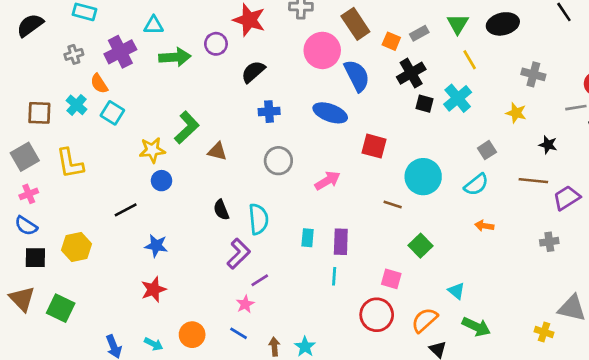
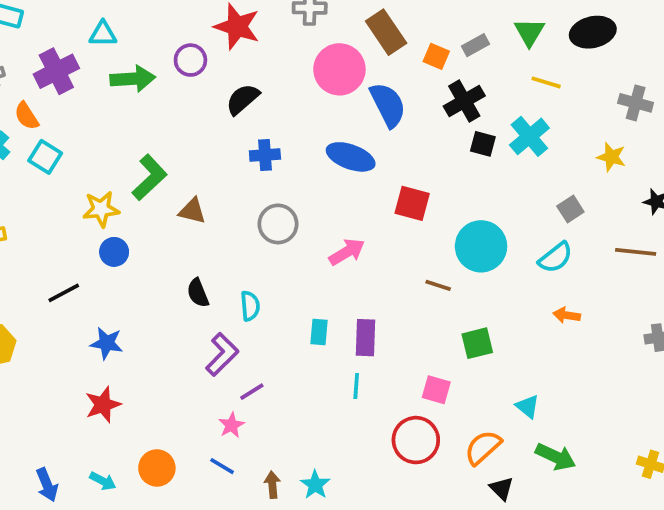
yellow line: (470, 60) -> (546, 82), turned -42
cyan semicircle: (258, 219) -> (250, 306), size x0.7
green square: (420, 246) -> (477, 343), turned 30

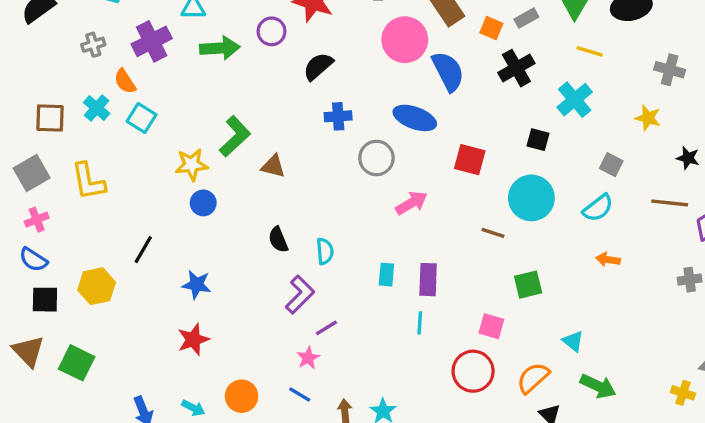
black square: (483, 144) -> (538, 140), moved
gray square: (570, 209) -> (611, 165), turned -30
gray circle: (278, 224) -> (376, 158), moved
black line: (64, 293) -> (143, 250), moved, turned -32

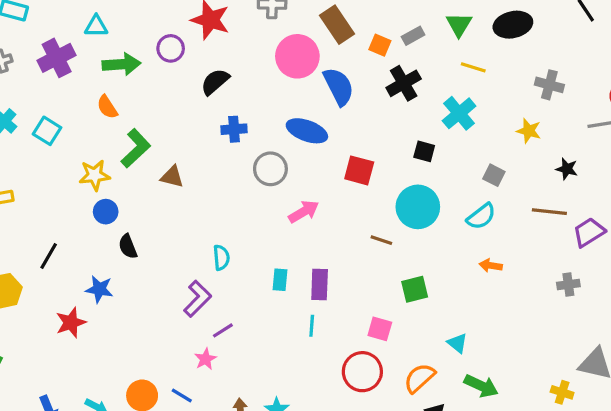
orange semicircle: (125, 81) -> (107, 107), moved
black semicircle: (278, 240) -> (128, 246), moved
red star: (193, 340) -> (71, 323), moved
blue line: (300, 394) -> (182, 395), moved

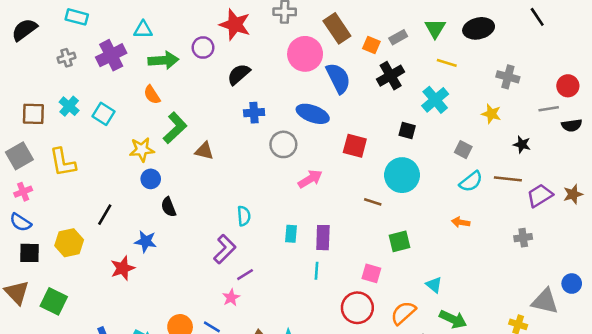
cyan semicircle: (481, 216) -> (471, 181), moved

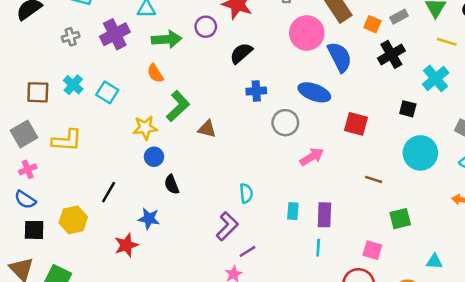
yellow L-shape: (63, 162) -> (67, 140), turned -76
cyan circle: (402, 175) -> (420, 153), moved
cyan triangle: (434, 285) -> (434, 262), turned -36

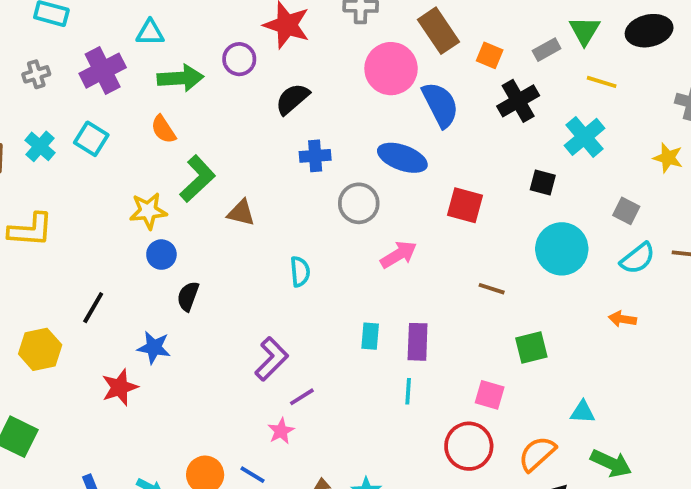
gray rectangle: (399, 17) -> (547, 50), moved
cyan square: (107, 92) -> (91, 139), moved
black semicircle: (172, 185) -> (188, 296), turned 42
cyan semicircle: (246, 193) -> (300, 272), moved

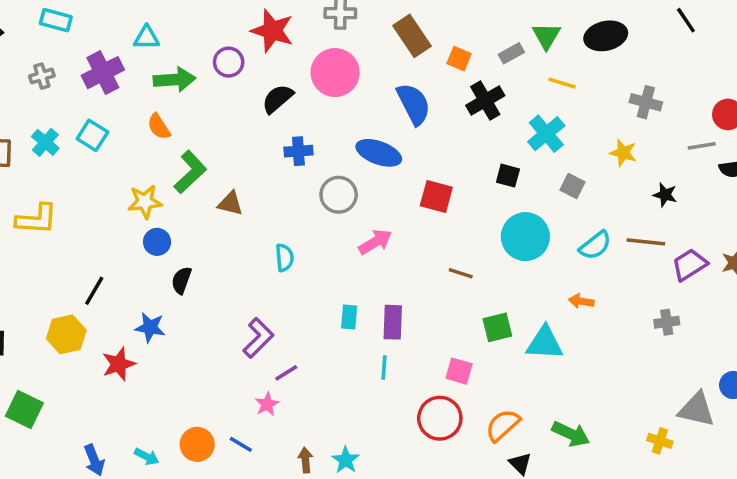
pink circle: (391, 69) -> (335, 73), moved
gray square: (626, 211) -> (573, 186), moved
yellow hexagon: (40, 349) -> (66, 334), moved
cyan triangle: (583, 412) -> (545, 343), moved, size x1.6

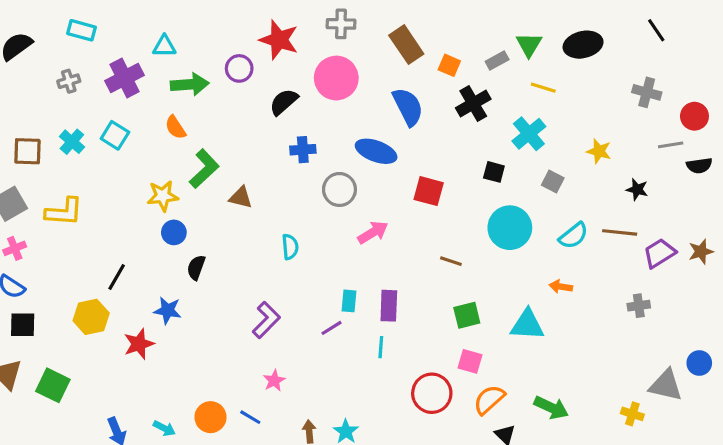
gray cross: (646, 102) -> (647, 92), moved
green square: (497, 327) -> (467, 315), moved
pink square: (459, 371) -> (470, 361), moved
purple line: (286, 373) -> (331, 328), moved

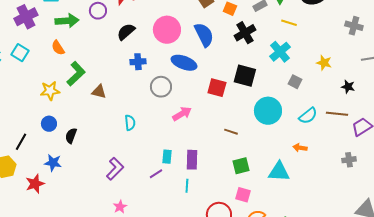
pink circle: (336, 78) -> (167, 30), moved
black square: (494, 172) -> (245, 76), moved, size x1.6
blue circle: (174, 232) -> (49, 124), moved

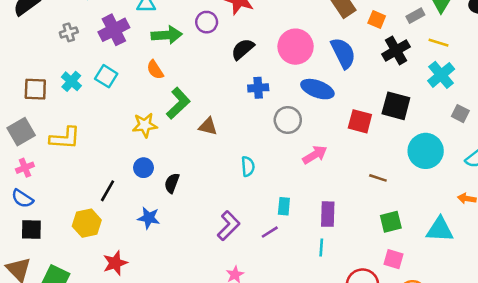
yellow line: (289, 23) -> (439, 43), moved
cyan rectangle: (167, 157) -> (284, 206), moved
purple line: (156, 174) -> (270, 232), moved
red star: (35, 184) -> (115, 263), moved

